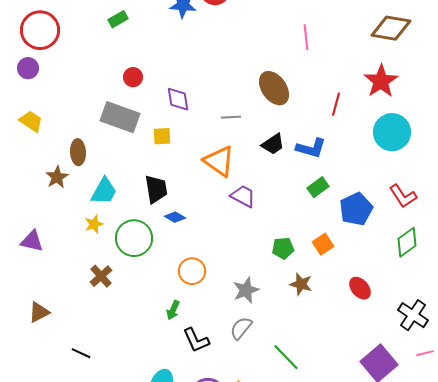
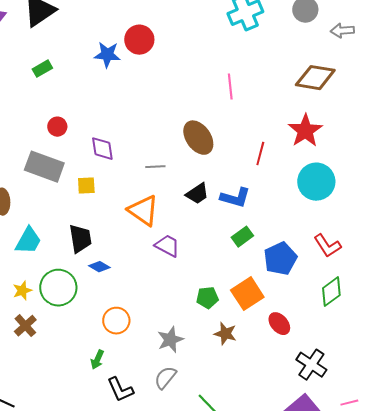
yellow star: (94, 224) -> (22, 291), moved
orange square: (323, 244) -> (247, 294), size x1.5
red ellipse: (360, 288) -> (279, 324), moved
black cross: (413, 315) -> (311, 365), moved

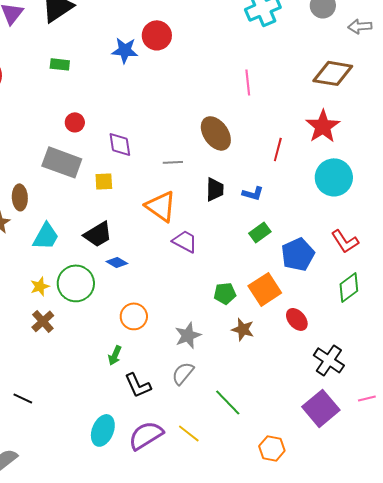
green rectangle: (42, 69) -> (60, 64), turned 36
black trapezoid: (197, 194) -> (215, 189), turned -55
blue L-shape: (235, 198) -> (253, 193), size x0.7
black trapezoid: (80, 239) -> (98, 234), turned 68

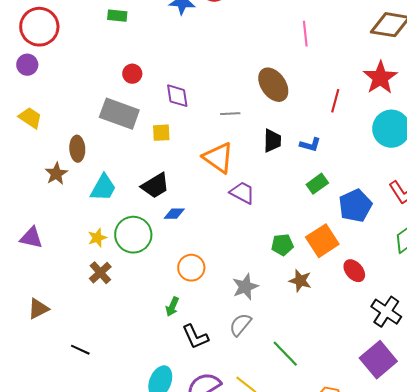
blue diamond: (117, 262) -> (174, 214), turned -30

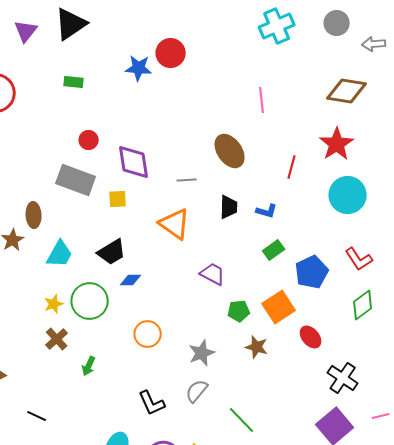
purple diamond: (177, 96) -> (134, 162), size x1.4
purple trapezoid: (242, 193) -> (213, 274), moved
green arrow: (172, 307) -> (89, 366), moved

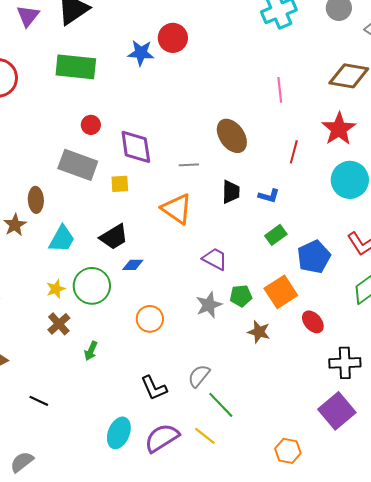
green rectangle: (74, 82) -> (76, 67), size x2.0
pink line: (262, 100) -> (280, 90), moved
gray star: (202, 353) -> (209, 305), moved
black cross: (343, 378) -> (345, 363), turned -36
green line: (242, 420) -> (221, 405), moved

